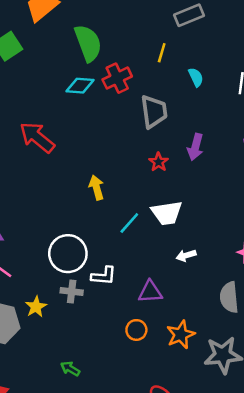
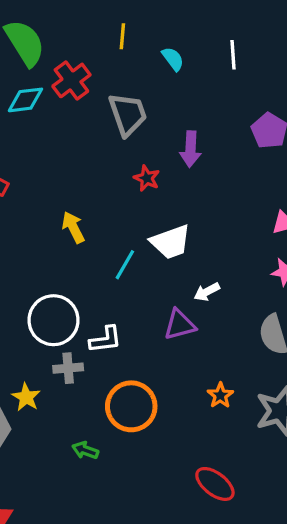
purple triangle: (150, 292) -> (180, 325), moved
orange circle: (136, 330) -> (131, 406), moved, size x1.8
orange star: (181, 335) -> (220, 395), size x0.7
green arrow: (70, 369) -> (85, 450), moved

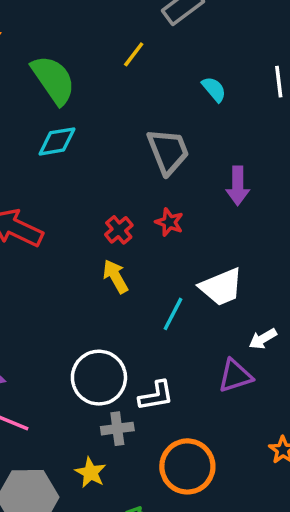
yellow line: (122, 36) -> (134, 54), moved, turned 35
red cross: (71, 80) -> (119, 230), moved, size x0.7
red star: (147, 178) -> (169, 222), moved
yellow star: (26, 397) -> (91, 473), moved

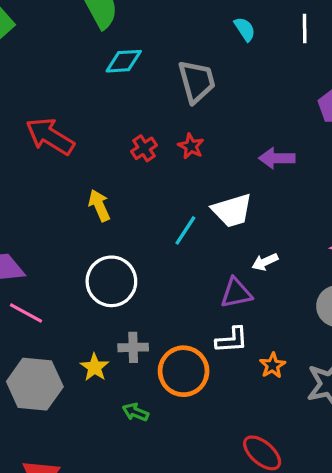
cyan diamond: (57, 141) -> (124, 61), moved
purple arrow: (238, 186) -> (277, 158), moved, turned 84
yellow arrow: (115, 276) -> (99, 205), moved
white L-shape: (156, 396) -> (232, 340), moved
gray cross: (117, 429) -> (133, 347), moved

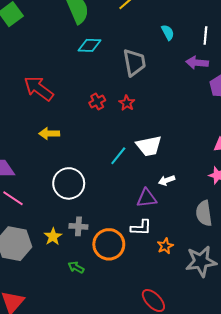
purple arrow: (277, 158) -> (197, 63), moved
yellow arrow: (99, 205) -> (49, 133), moved, turned -72

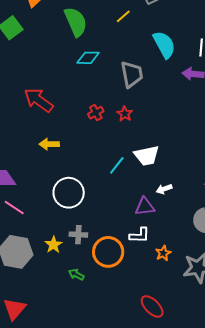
cyan semicircle: (168, 32) -> (164, 45), size x1.8

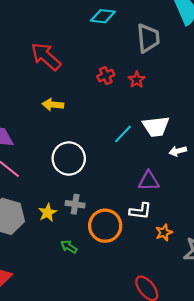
white arrow: (164, 189) -> (178, 151), moved

